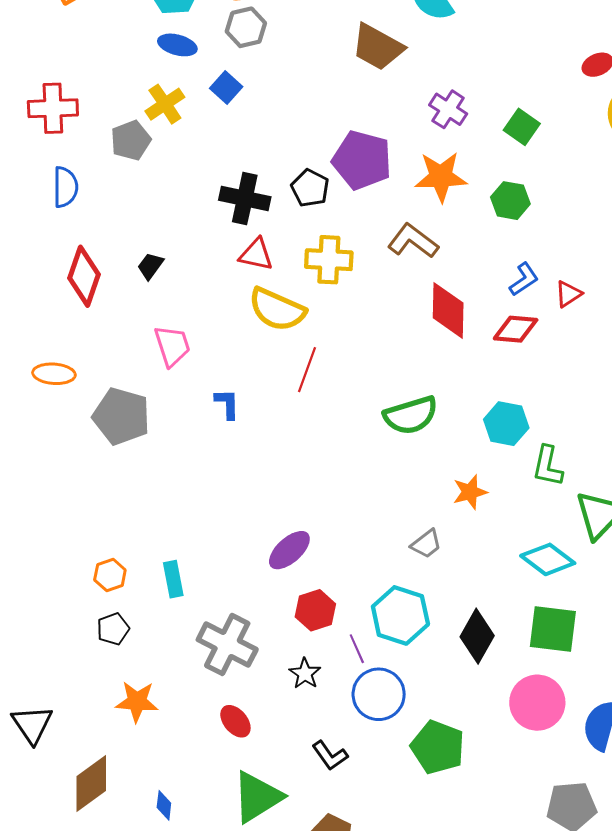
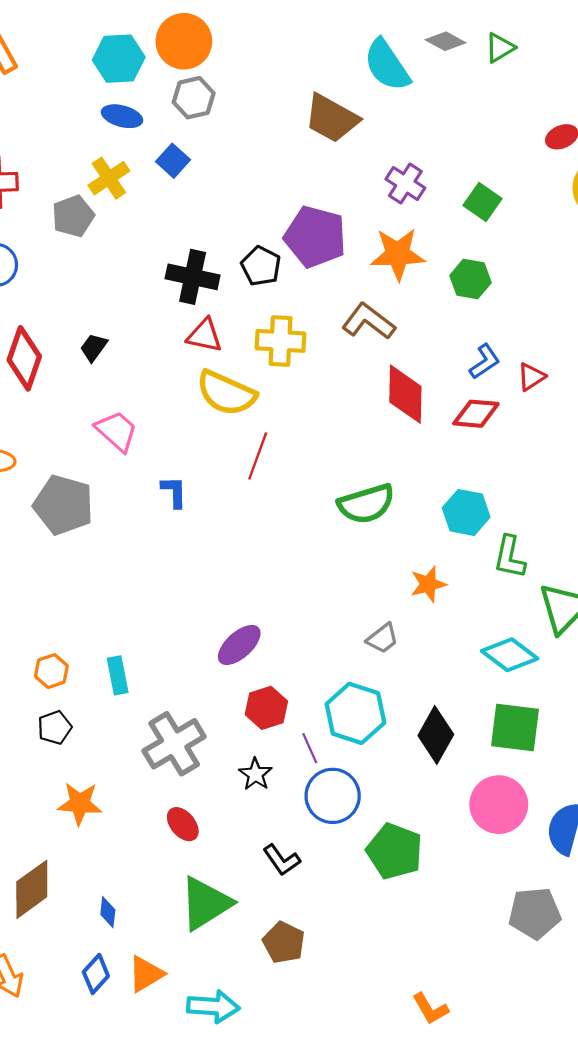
pink trapezoid: (172, 346) -> (117, 431), turned -30
gray cross: (227, 645) -> (174, 744), turned 32

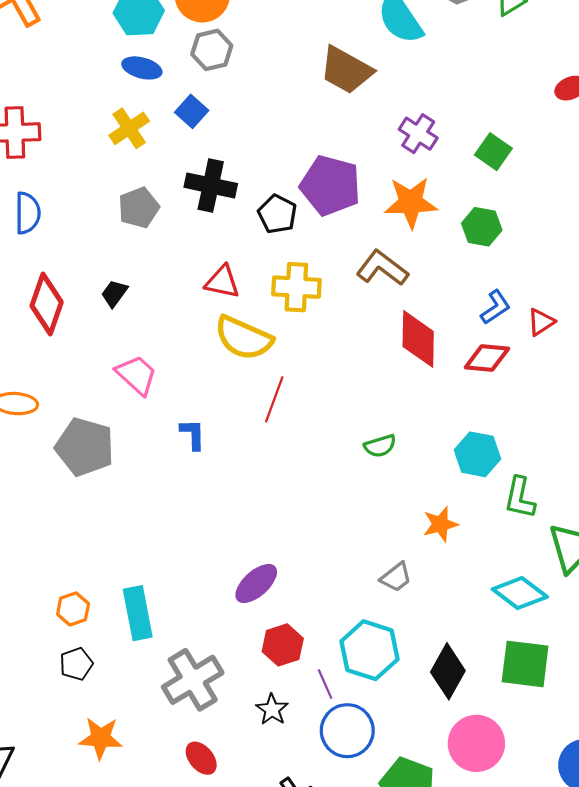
gray pentagon: (73, 216) -> (139, 208), moved
black cross: (193, 277) -> (211, 185), moved
green semicircle: (366, 504) -> (380, 446), size x0.6
cyan rectangle: (118, 675) -> (138, 613), size x1.4
pink circle: (499, 805) -> (476, 743), moved

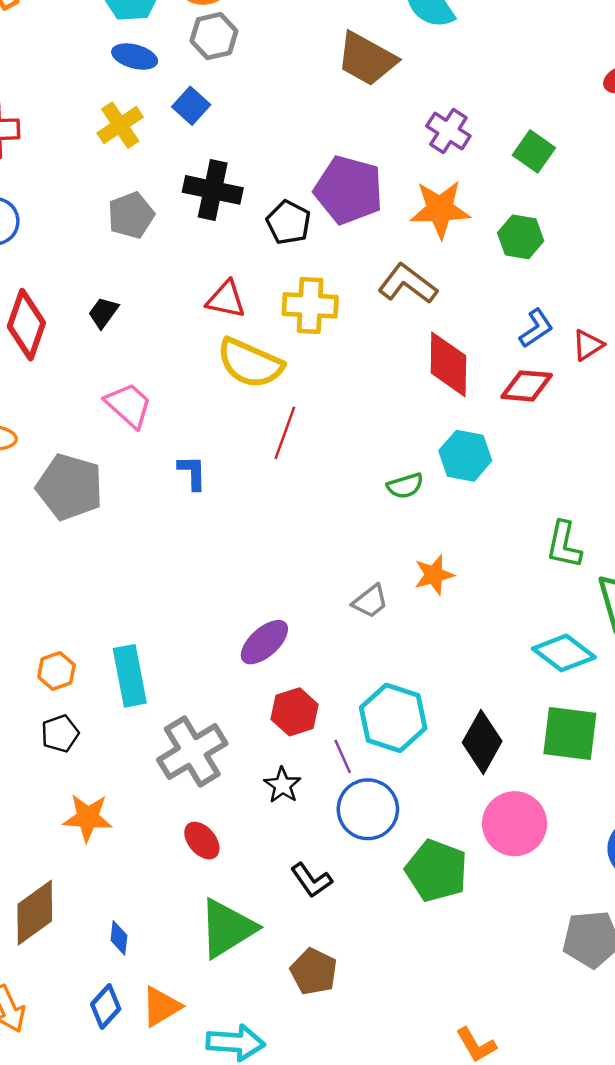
cyan hexagon: (477, 454) -> (465, 456), moved
orange star: (440, 524) -> (434, 575), moved
gray trapezoid: (396, 577) -> (370, 601), moved

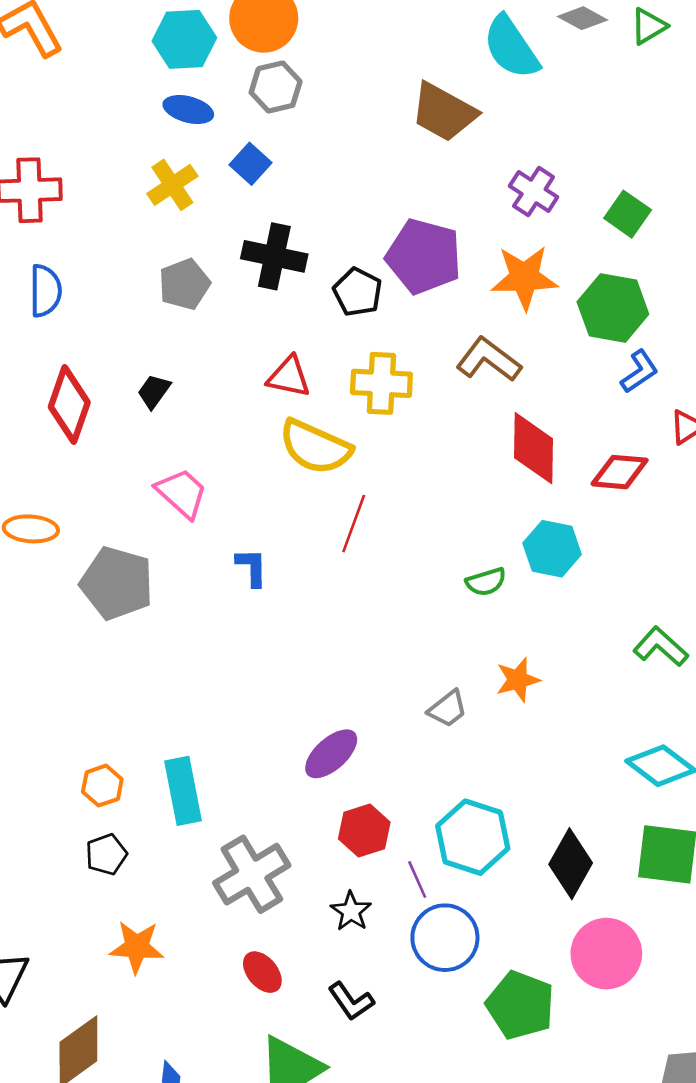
green hexagon: (521, 237) -> (613, 308), size x1.4
blue L-shape: (536, 328) -> (639, 371), moved
green L-shape: (564, 545) -> (661, 647), turned 120
black L-shape: (311, 880) -> (351, 1001), moved

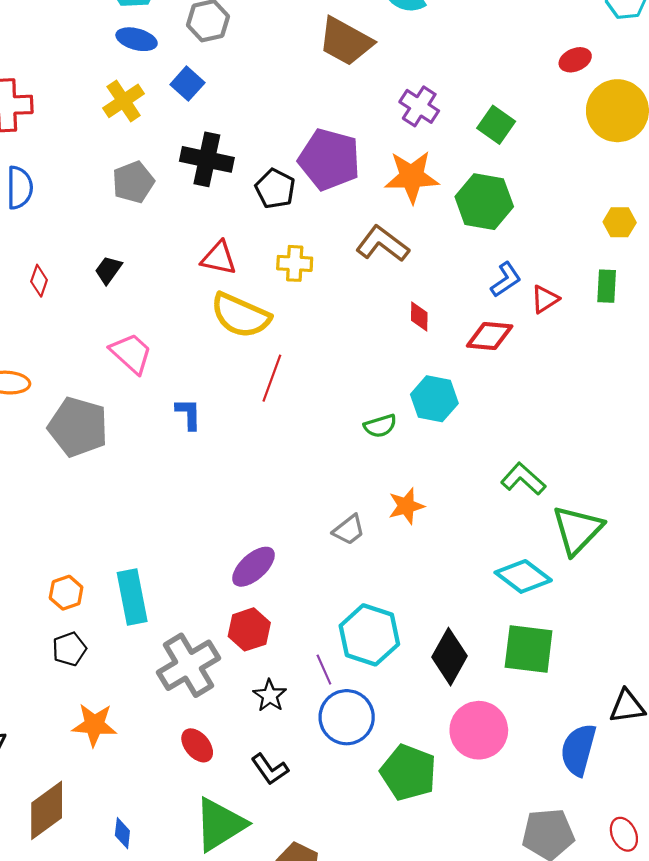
blue L-shape: (639, 371) -> (506, 280), moved
yellow cross: (381, 383) -> (295, 263), size x0.7
red diamond: (69, 405) -> (39, 281), size x0.5
red diamond: (534, 448) -> (419, 316), size x0.5
red hexagon: (364, 831) -> (249, 629), moved

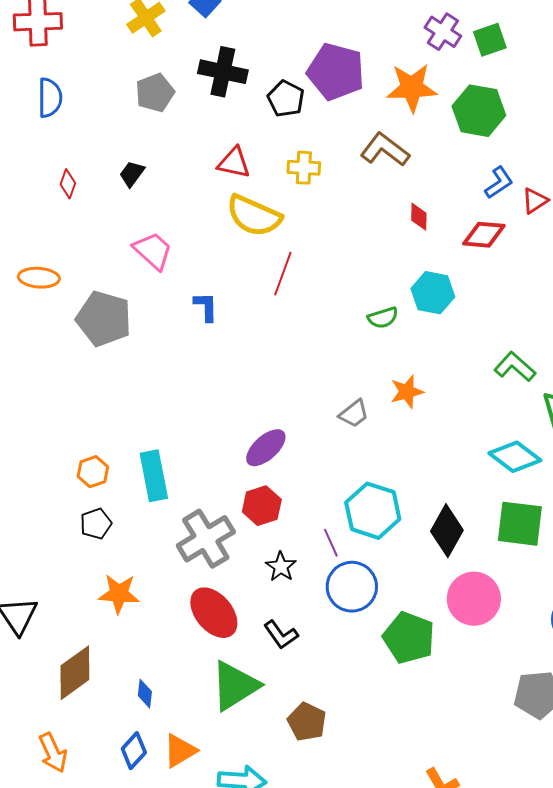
purple cross: (419, 106) -> (443, 32), moved
green square: (496, 125) -> (490, 40), turned 36
red ellipse: (197, 745) -> (214, 613), size x1.6

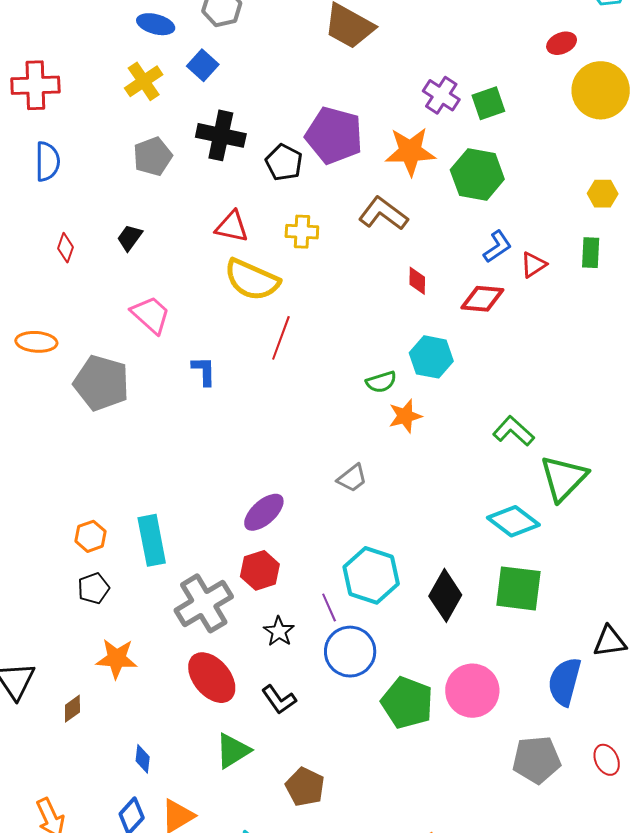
orange star: (407, 392) -> (405, 416), moved
pink circle: (474, 599) -> (472, 691), moved
brown diamond: (75, 673) -> (72, 709), moved, size x0.5
green triangle: (235, 686) -> (233, 751), size x0.7

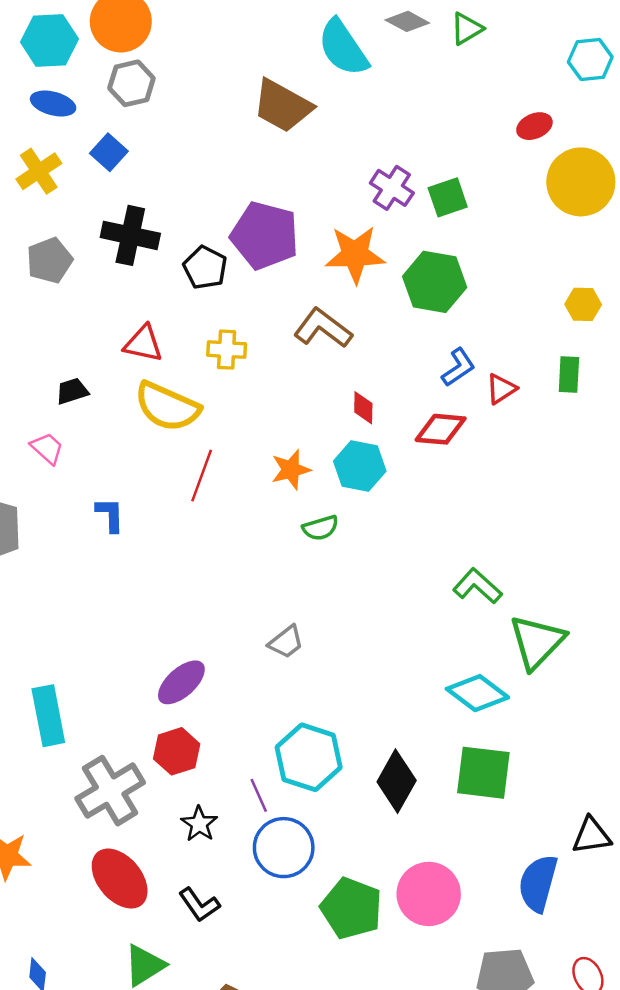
black trapezoid: (130, 238) -> (72, 391), moved, turned 36
pink trapezoid: (151, 315) -> (47, 448), size x0.7
cyan hexagon: (431, 357) -> (360, 466), moved
orange star: (405, 416) -> (291, 470), moved

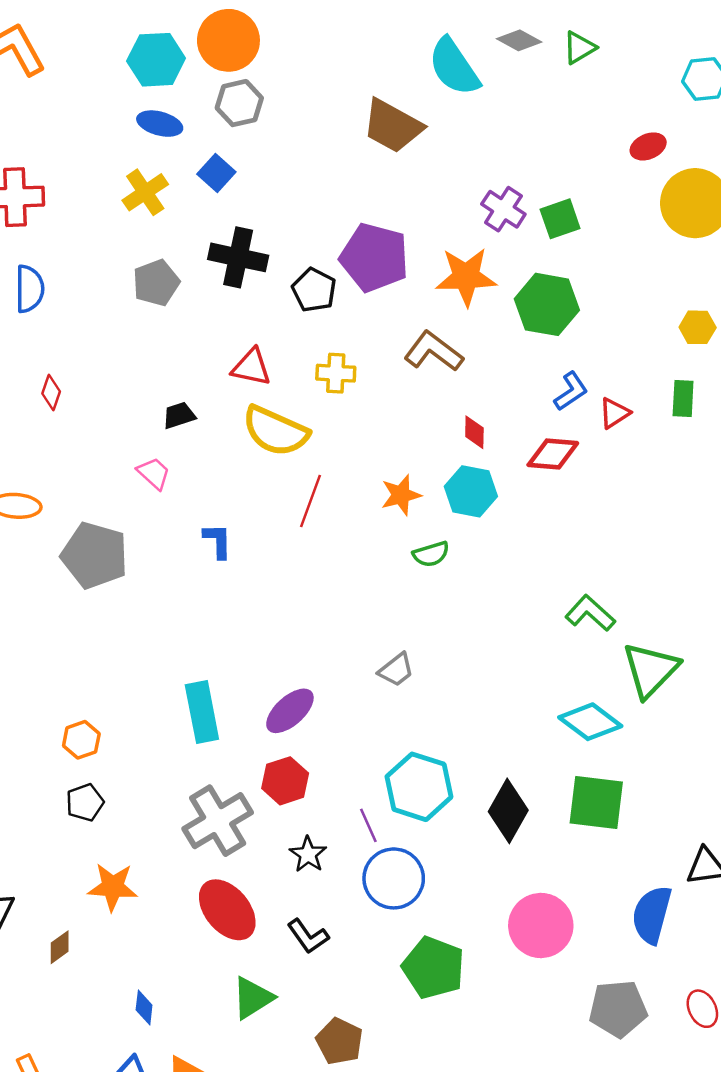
cyan rectangle: (48, 716) -> (202, 712), moved
green pentagon: (351, 908) -> (433, 968), moved

